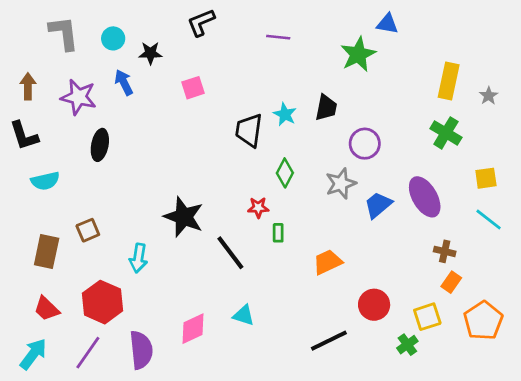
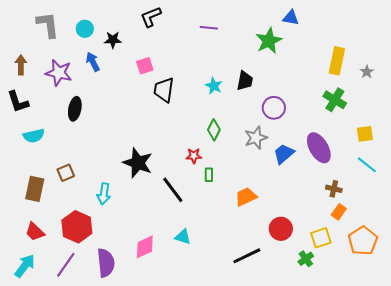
black trapezoid: (249, 130) -> (164, 90), moved

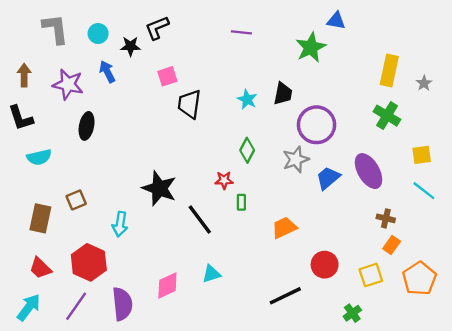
black L-shape: (151, 17) -> (157, 28), moved
purple circle: (274, 108) -> (316, 125), size x1.4
cyan triangle: (183, 237) -> (211, 274), turned -36
green cross: (306, 259) -> (352, 313), moved

